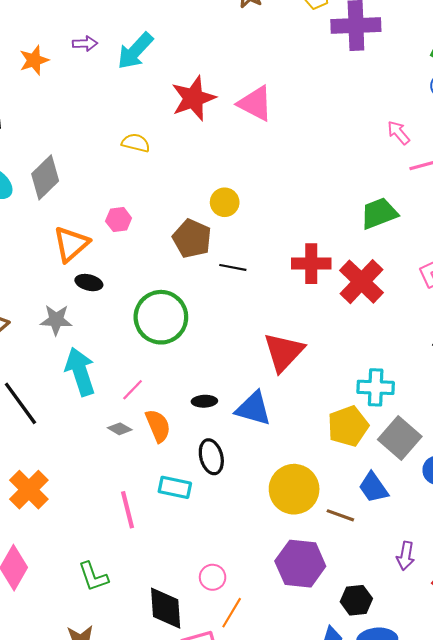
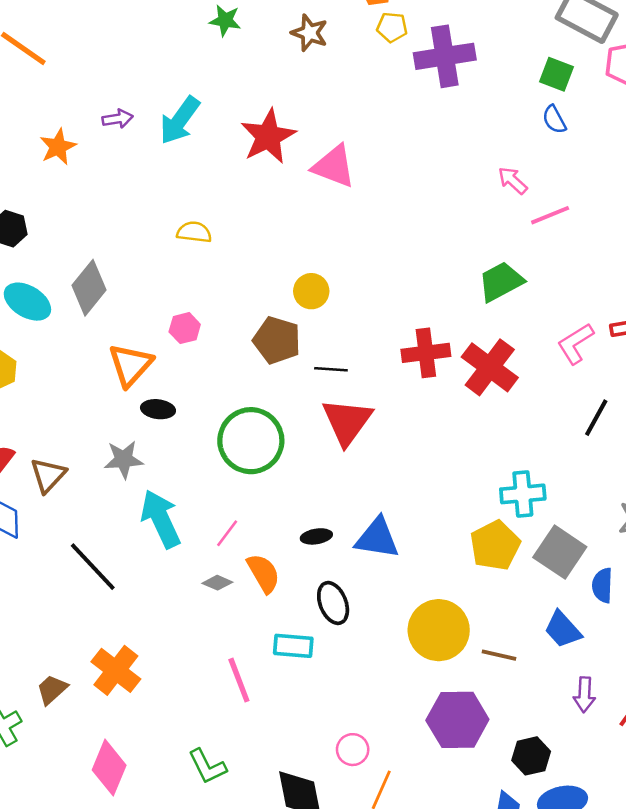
red star: (193, 98) -> (268, 136), moved
red triangle: (284, 352) -> (347, 422), moved
blue trapezoid: (373, 488) -> (563, 629), moved

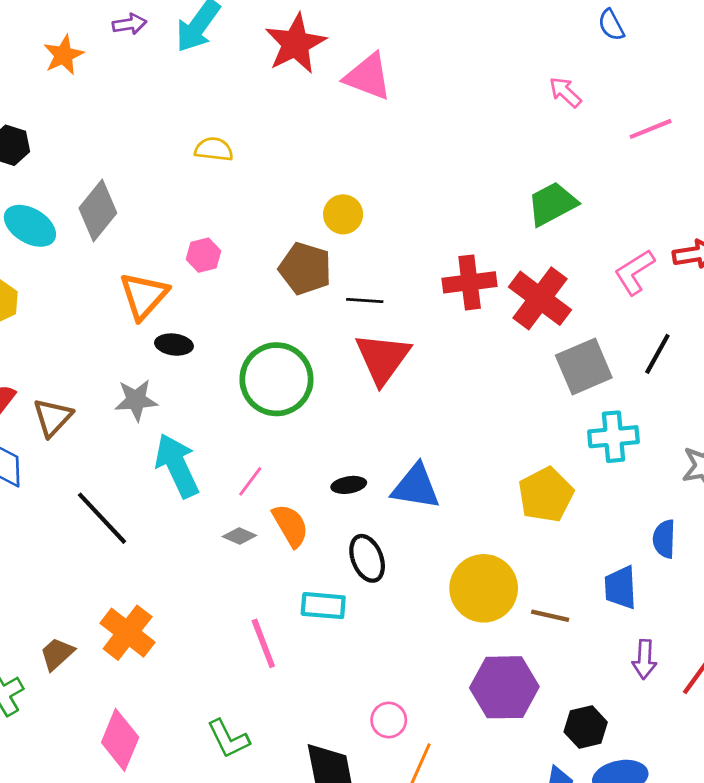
pink line: (550, 215) -> (651, 129), moved
cyan cross: (523, 494) -> (613, 437), moved
gray square: (560, 552) -> (584, 367), moved, turned 33
blue trapezoid: (563, 629) -> (620, 588), turned 39

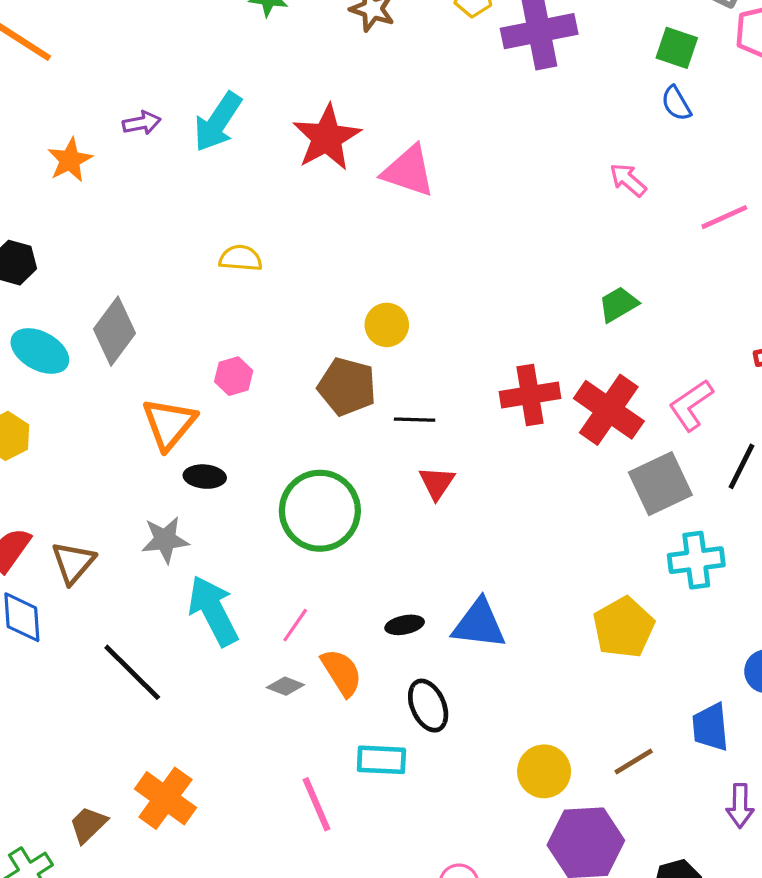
green trapezoid: (552, 204) -> (618, 304), size x0.7
pink L-shape: (635, 272) -> (691, 405), moved
red triangle: (383, 358) -> (437, 483), size x0.6
yellow circle: (484, 588) -> (544, 771), moved, size x0.7
brown line: (550, 616) -> (634, 761), turned -42

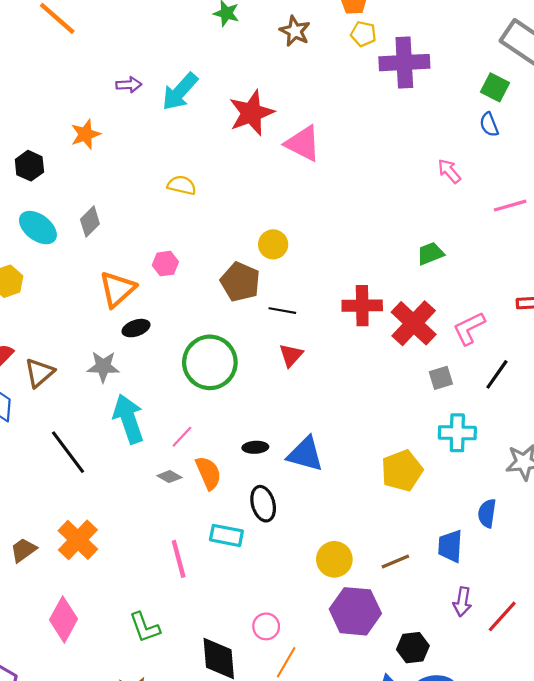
orange star: (70, 160) -> (85, 134), moved
gray diamond: (114, 331) -> (90, 222), size x0.7
black ellipse: (205, 477) -> (136, 328), turned -32
gray square: (660, 484) -> (441, 378), size x0.6

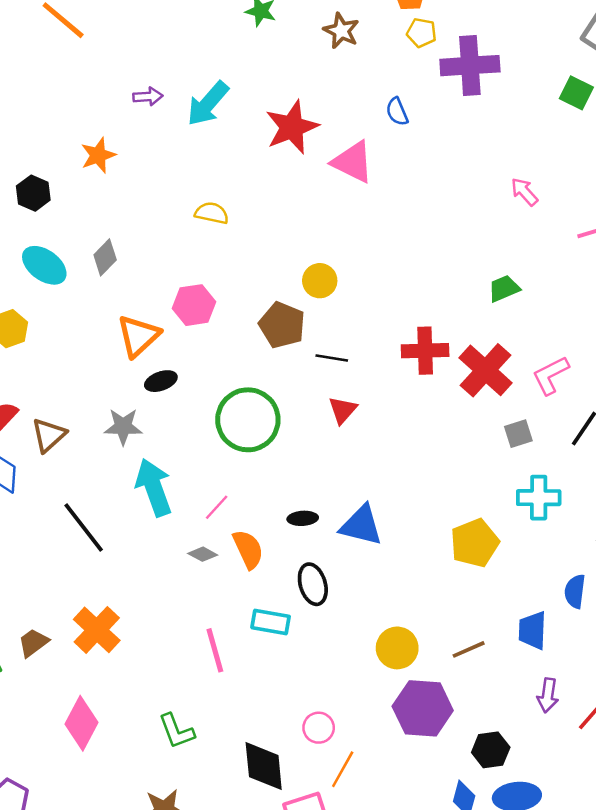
blue semicircle: (489, 125) -> (397, 112), moved
pink hexagon: (165, 264) -> (194, 305), size x1.4

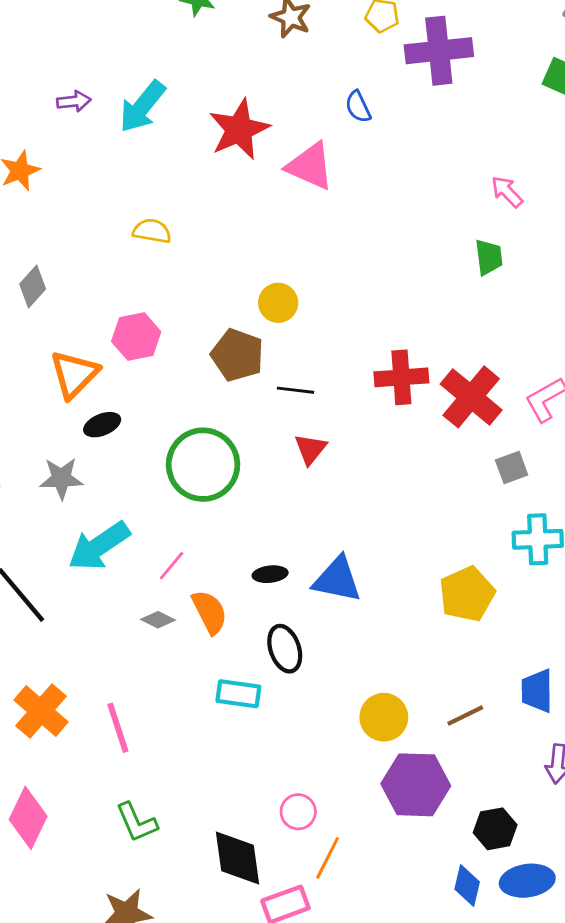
green trapezoid: (504, 288) -> (489, 257), moved, turned 108
cyan arrow: (154, 487) -> (99, 546), turned -102
pink line: (215, 650) -> (118, 728), moved

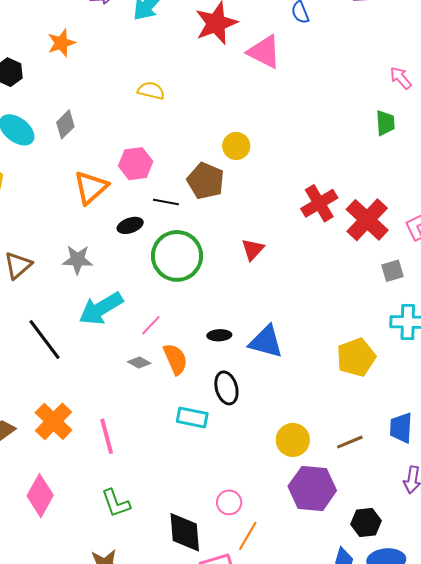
red cross: (401, 377) -> (319, 203), turned -30
black line: (295, 390) -> (166, 202), moved
black ellipse: (102, 425) -> (130, 225), moved

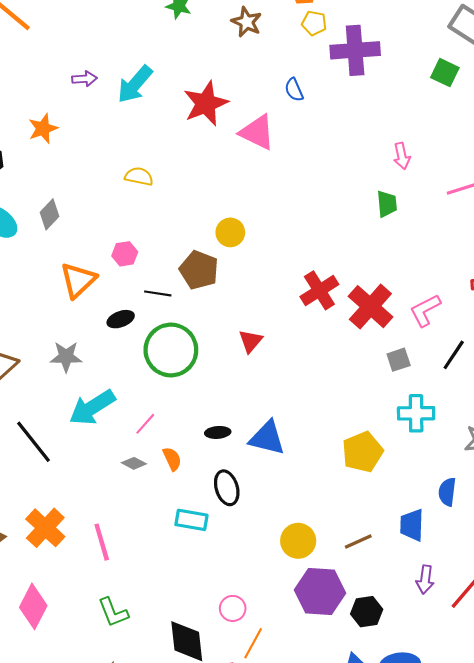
pink arrow: (401, 78) -> (402, 156), turned -150
pink hexagon: (136, 164) -> (125, 254), size x0.7
orange semicircle: (175, 359) -> (172, 459), size x0.7
black hexagon: (366, 523) -> (367, 612), moved

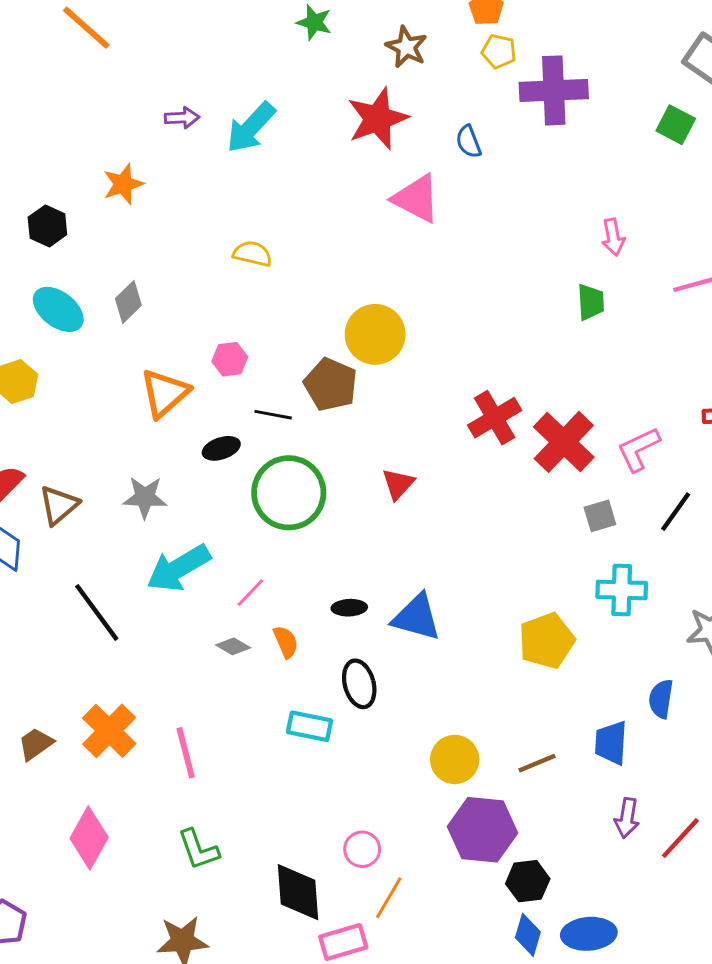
red star: (206, 103) -> (378, 119), moved
yellow circle: (230, 232) -> (375, 334), size x1.5
black hexagon: (367, 612) -> (528, 881), moved

